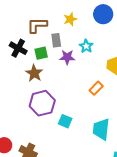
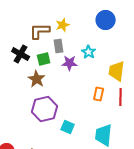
yellow star: (70, 19) -> (63, 25), moved
orange rectangle: (96, 88) -> (99, 94), turned -32

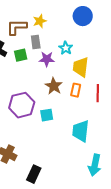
yellow trapezoid: (117, 71) -> (81, 67), moved
brown star: (37, 79) -> (54, 86), moved
cyan square: (68, 127) -> (47, 115), moved, turned -32

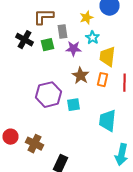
yellow star: (40, 21) -> (86, 18), moved

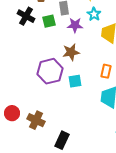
brown star: (80, 76) -> (71, 52), moved, turned 30
orange rectangle: (102, 80) -> (106, 71), moved

